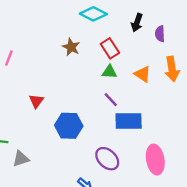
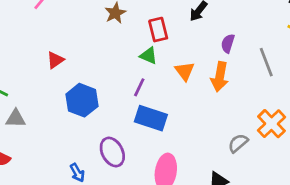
purple semicircle: (160, 34) -> (228, 43), moved
purple line: (111, 100) -> (139, 87), turned 49

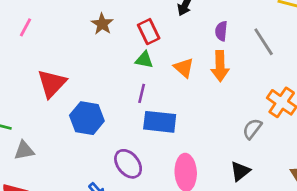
red triangle: (55, 60) -> (52, 83), size x1.6

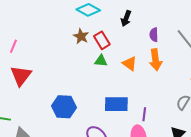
brown star: (102, 24) -> (81, 36), moved
red triangle: (52, 83) -> (21, 76), moved
purple line: (142, 93) -> (144, 114), moved

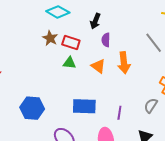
purple semicircle: (154, 35) -> (106, 40), moved
red rectangle: (102, 40) -> (71, 42), turned -42
purple line: (144, 114) -> (119, 113), moved

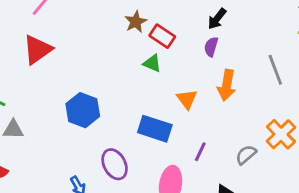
black arrow: (95, 21) -> (217, 19), moved
orange triangle: (98, 66) -> (187, 99), moved

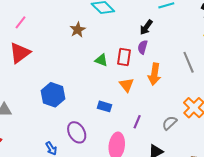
brown star: (136, 22) -> (78, 30), moved
red rectangle: (162, 36) -> (124, 57), moved, turned 66
blue rectangle: (155, 129) -> (104, 106), size x0.6

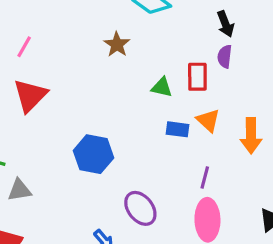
black arrow: (146, 27) -> (225, 24), turned -49
orange arrow: (154, 74) -> (251, 136), moved
blue rectangle: (104, 106) -> (178, 129), moved
purple line: (137, 122) -> (205, 177), moved

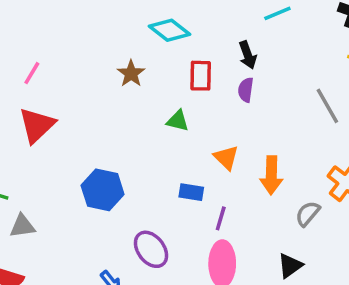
red rectangle: (197, 77) -> (201, 76), moved
blue rectangle: (178, 129) -> (191, 192), moved

